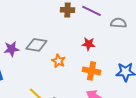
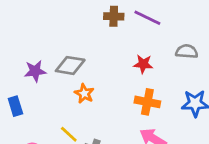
gray semicircle: (118, 23) -> (187, 51), moved
orange star: (58, 61) -> (84, 94), moved

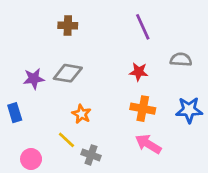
brown cross: (114, 16) -> (68, 25), moved
purple line: (147, 18) -> (143, 27), turned 40
orange star: (84, 94) -> (81, 114), moved

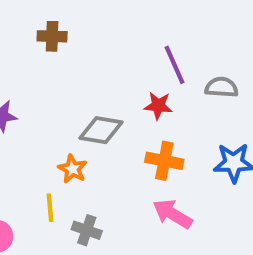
purple line: (143, 27) -> (175, 65), moved
gray diamond: (68, 73) -> (101, 130), moved
yellow line: (66, 140) -> (50, 208), turned 42

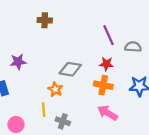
red star: (158, 106) -> (106, 64), moved

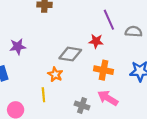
red star: (106, 64) -> (96, 41), moved
gray cross: (63, 121) -> (82, 106), moved

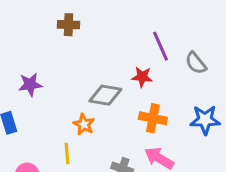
gray semicircle: (134, 32) -> (196, 63), turned -133

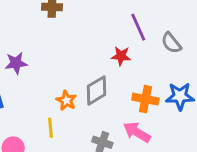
gray diamond: (105, 95) -> (97, 90), moved, turned -40
orange cross: (153, 118) -> (145, 99), moved

